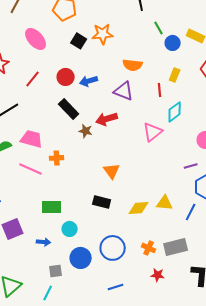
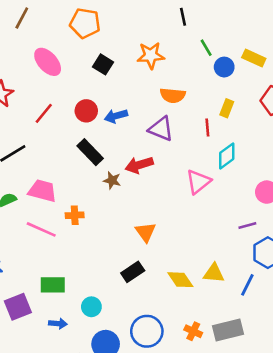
orange star: (103, 34) -> (151, 55), moved
black rectangle: (102, 202) -> (133, 272), turned -48
green rectangle: (52, 207) -> (53, 285), moved
yellow diamond: (139, 208) -> (180, 280), turned 60

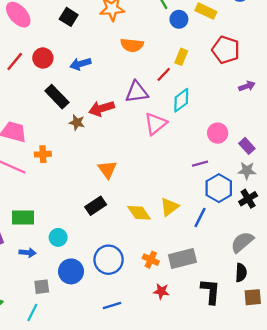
red circle: (86, 111) -> (43, 58), moved
red line: (207, 128) -> (164, 74), turned 49
purple triangle: (161, 129) -> (137, 92), moved, turned -30
yellow triangle: (214, 273) -> (170, 207), turned -42

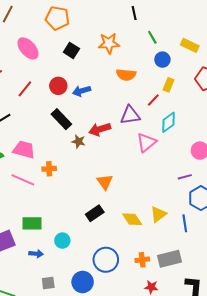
blue circle: (179, 19) -> (162, 60), moved
red circle: (43, 58) -> (58, 86), moved
blue line: (200, 217) -> (185, 223), turned -36
orange cross: (151, 260) -> (142, 260), turned -32
blue circle: (71, 271) -> (83, 282), moved

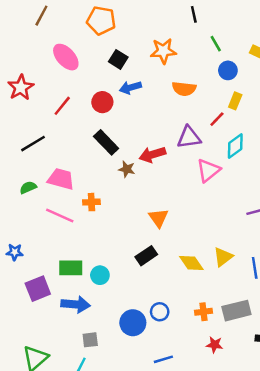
blue arrow: (82, 91) -> (130, 87), moved
cyan circle: (62, 241) -> (100, 275), moved
blue arrow: (36, 254) -> (76, 304), size x1.6
blue circle: (106, 260) -> (160, 312), size x0.6
blue circle: (83, 282) -> (133, 323), moved

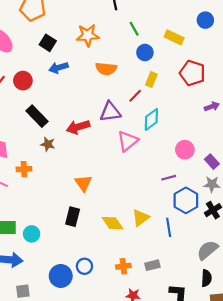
red circle: (102, 102) -> (23, 81), moved
brown star: (127, 169) -> (48, 144), moved
black rectangle: (146, 256) -> (73, 217), turned -42
gray rectangle: (236, 311) -> (152, 265), size x0.6

